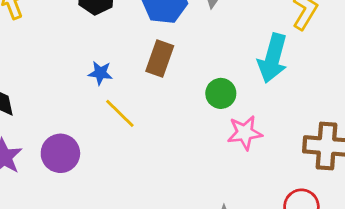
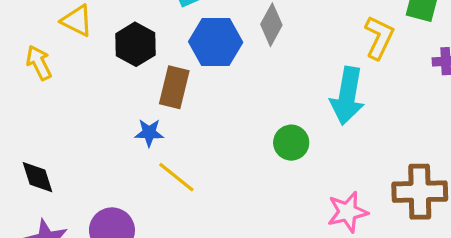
brown rectangle: (160, 58) -> (174, 87), moved
pink star: (245, 133) -> (348, 212), moved

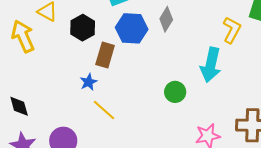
yellow arrow: (39, 63) -> (23, 36), size x1.5
blue star: (149, 133) -> (89, 82), turned -30

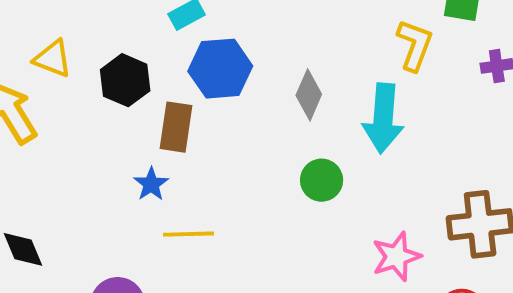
gray diamond: (166, 19) -> (309, 95), moved
yellow line: (104, 110) -> (189, 234), turned -35

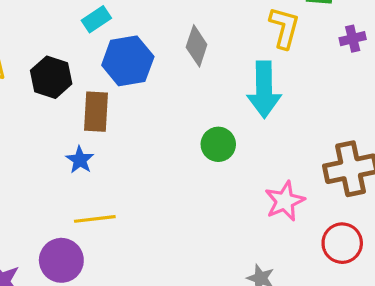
gray diamond: (309, 95) -> (197, 46), moved
yellow line: (189, 234) -> (95, 219), moved

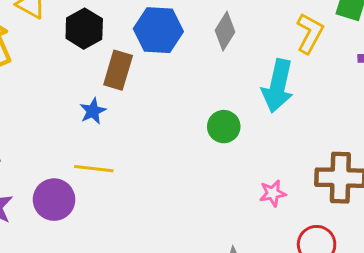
pink star: (285, 201) -> (273, 193), size x0.7

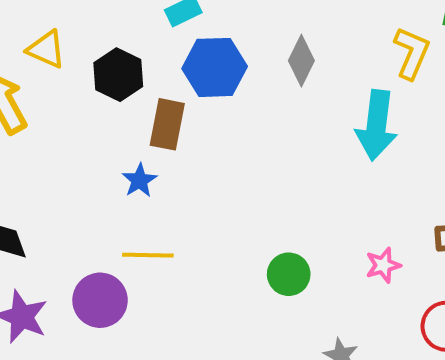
green circle: (224, 127) -> (289, 274), moved

